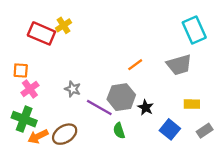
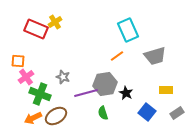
cyan rectangle: (194, 30) -> (128, 30), moved
purple line: (99, 108) -> (86, 93), turned -45
green cross: (24, 119) -> (40, 94), moved

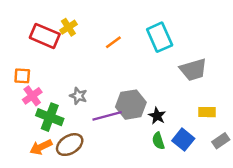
orange line: (117, 56) -> (113, 42), moved
green semicircle: (103, 113) -> (158, 141), moved

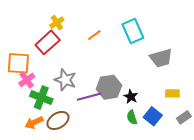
red rectangle: (45, 36) -> (48, 42), moved, turned -65
orange square: (22, 76) -> (18, 63), size x1.6
gray star: (78, 96) -> (65, 80), size x1.5

